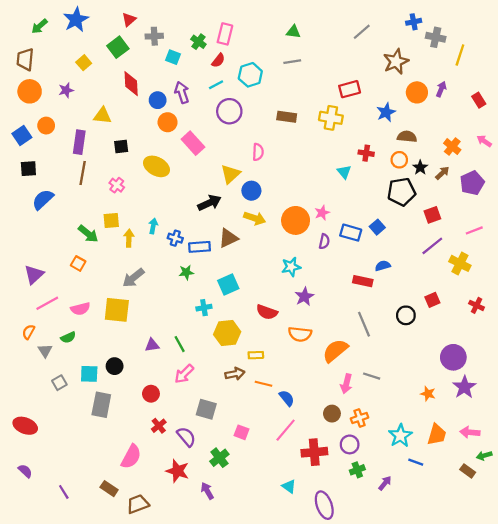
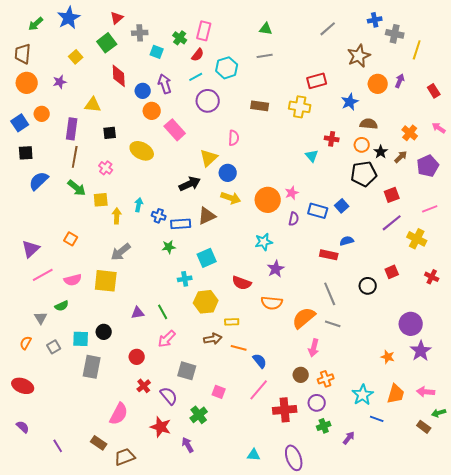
green arrow: (88, 234) -> (77, 188), moved
orange semicircle: (28, 332) -> (26, 343), moved
gray line: (372, 376) -> (333, 324), moved
cyan triangle: (289, 486) -> (254, 455), moved, turned -32

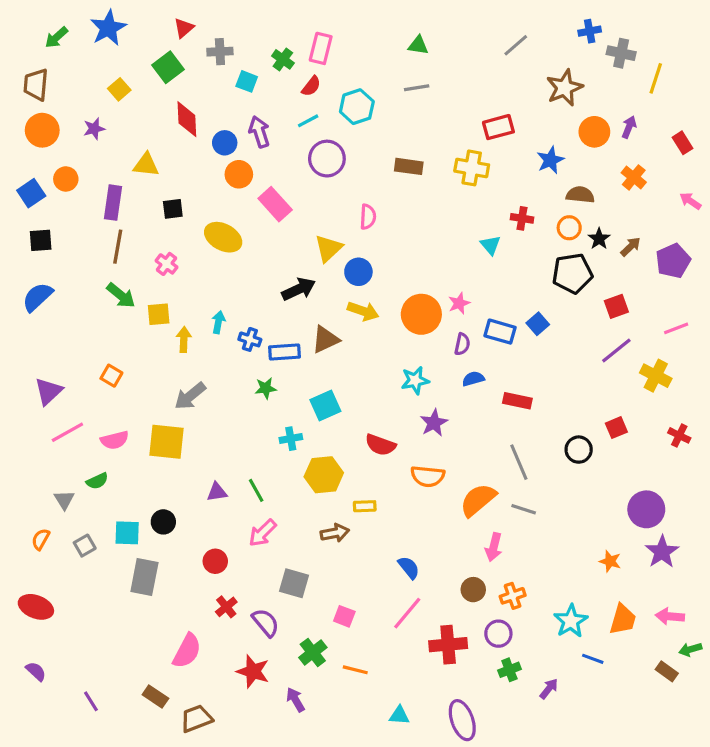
orange cross: (410, 133) -> (634, 177), moved
blue semicircle: (39, 181) -> (38, 297), moved
blue semicircle: (347, 241) -> (473, 379), moved
orange line: (239, 348) -> (355, 670), moved

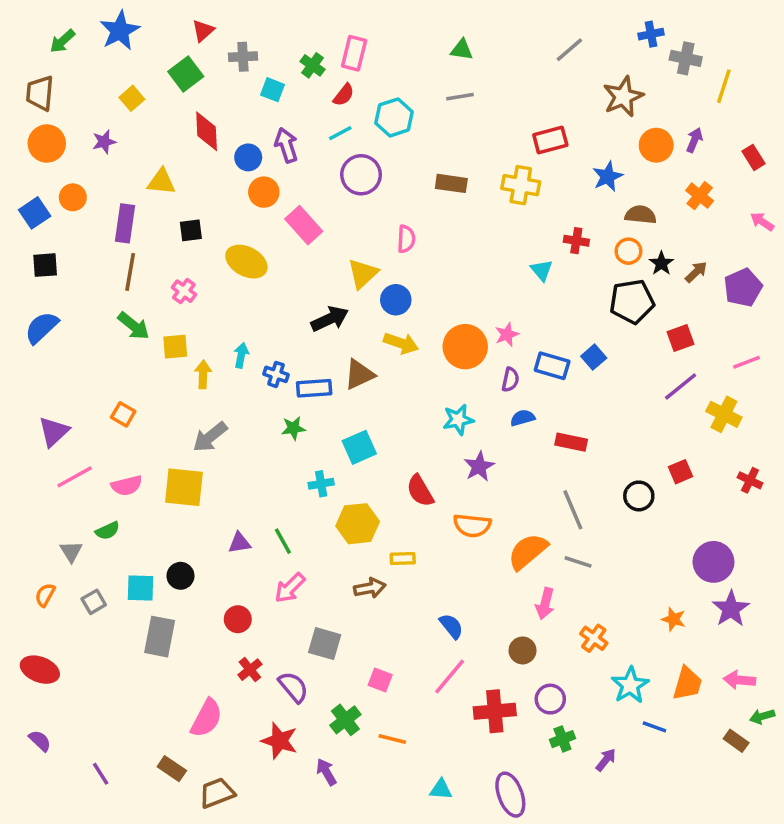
red semicircle: (380, 445) -> (420, 491), turned 40
orange cross: (513, 596) -> (594, 638), moved, turned -35

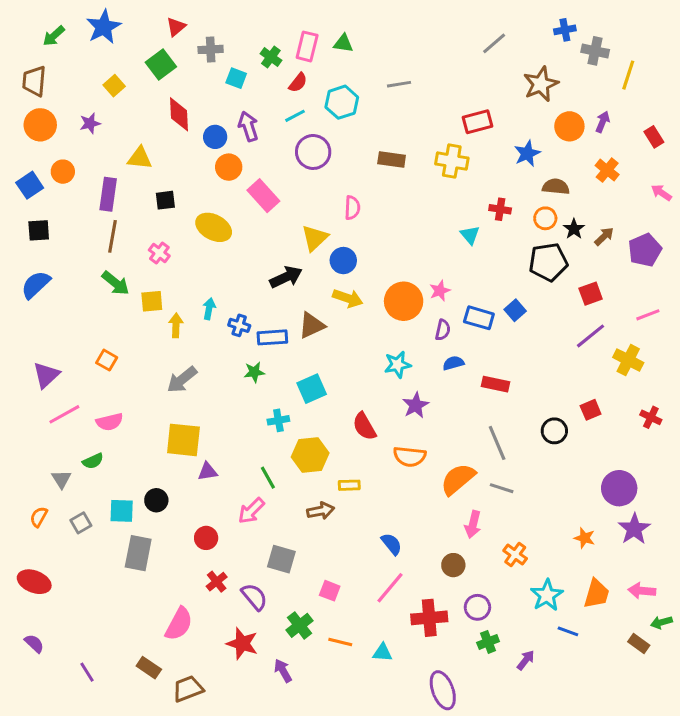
green triangle: (462, 50) -> (343, 43), moved
yellow square: (184, 487) -> (183, 440), moved
green line: (283, 541) -> (268, 478), moved
cyan triangle: (441, 789) -> (382, 653), moved

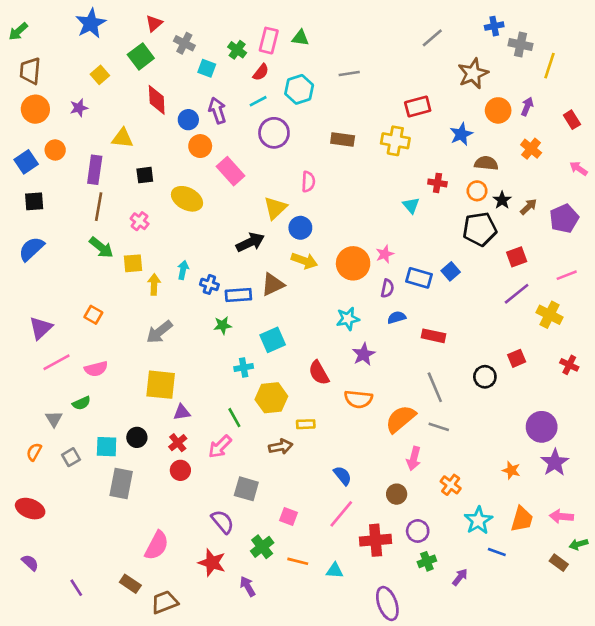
green arrow: (54, 36) -> (18, 31), moved
gray cross: (211, 49) -> (184, 43), turned 30
red cross: (217, 582) -> (178, 443), moved

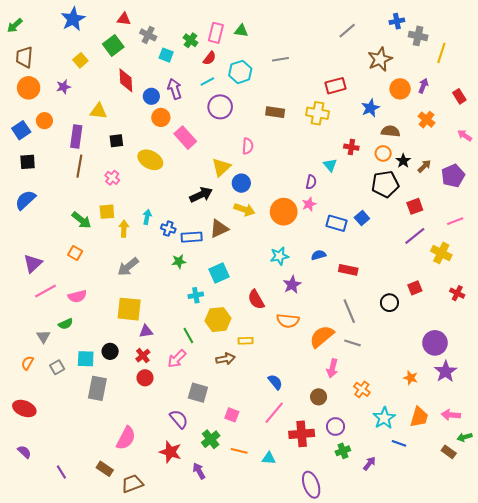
red triangle: (154, 23) -> (124, 19), turned 48
green arrow: (101, 248) -> (81, 220), moved
purple semicircle: (387, 288) -> (311, 182), moved

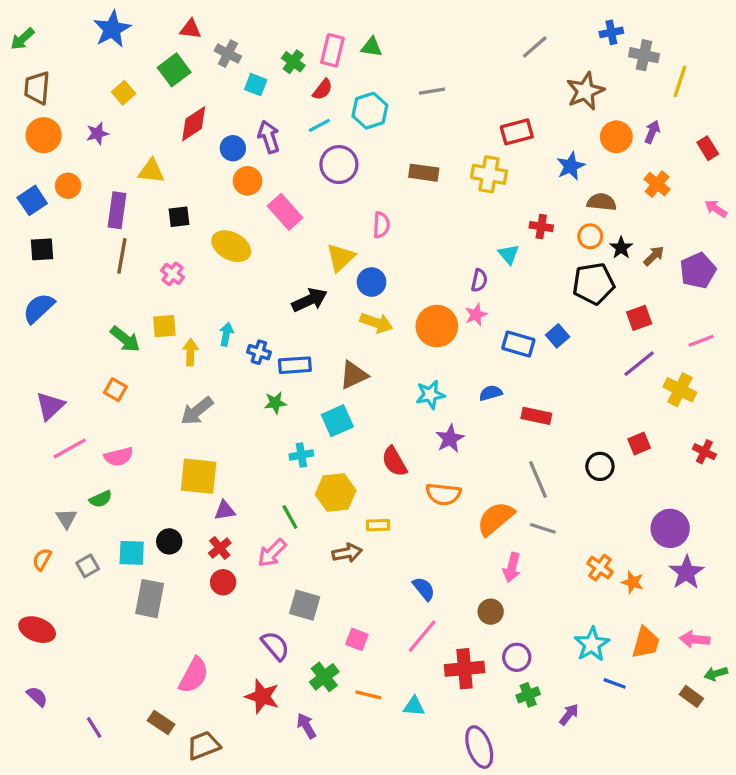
red diamond: (126, 80) -> (194, 124), turned 60
brown triangle: (219, 229) -> (354, 375), moved
orange cross: (362, 389) -> (600, 568), moved

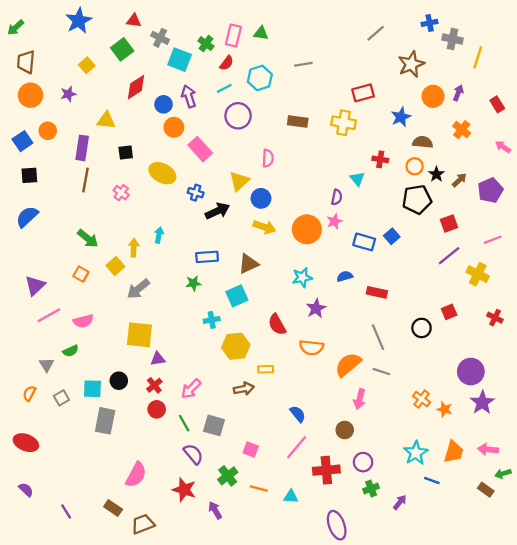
cyan square: (256, 85) -> (180, 60), size x1.5
yellow square: (164, 326) -> (115, 266), moved, turned -36
blue cross: (259, 352) -> (196, 193), moved
green line: (290, 517) -> (184, 423), moved

